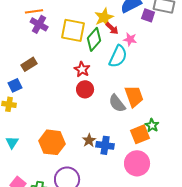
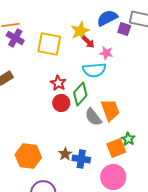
green diamond: (94, 39) -> (80, 94), moved
cyan semicircle: (118, 56) -> (94, 70), turned 60

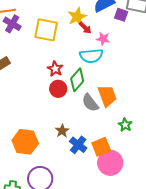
orange square: (116, 148) -> (101, 147), moved
brown star: (65, 154) -> (62, 131), moved
blue cross: (81, 159) -> (78, 145), turned 30

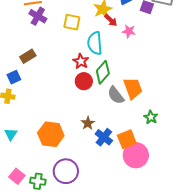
yellow square: (46, 30) -> (72, 22), size x0.7
cyan semicircle: (91, 56) -> (95, 43), moved, turned 90

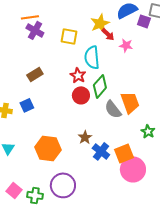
brown rectangle: (28, 56) -> (35, 74), moved
blue square: (14, 77) -> (27, 105), moved

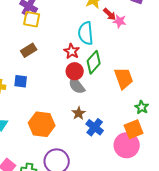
red arrow: (108, 34) -> (110, 14), moved
yellow square: (69, 36) -> (32, 19), moved
blue square: (27, 105) -> (21, 81), turned 32
gray semicircle: (113, 109) -> (77, 85), moved
orange square: (124, 153) -> (134, 129), moved

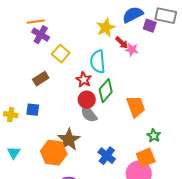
yellow square: (32, 19) -> (61, 54), moved, turned 30
brown star: (79, 113) -> (69, 140), moved, size x1.6

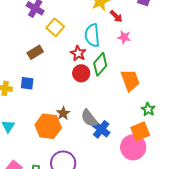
pink star: (132, 50) -> (124, 37), moved
gray semicircle: (89, 114) -> (89, 118), moved
brown star: (69, 140) -> (63, 113), size x0.6

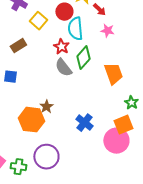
red circle: (81, 73) -> (64, 12), moved
gray semicircle: (89, 118) -> (63, 68), moved

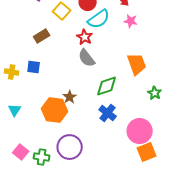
cyan semicircle: (75, 29) -> (99, 19), turned -120
green diamond: (83, 58) -> (107, 86), moved, turned 30
orange square: (123, 125) -> (147, 152), moved

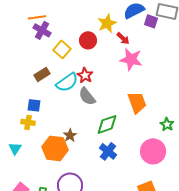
cyan semicircle: (99, 19) -> (67, 82), moved
pink star: (131, 21) -> (131, 59), size x1.6
yellow cross: (12, 72) -> (28, 122), moved
green star: (155, 93) -> (167, 124), moved
pink circle: (140, 131) -> (153, 151), moved

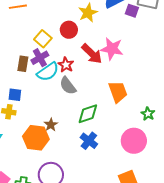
purple cross: (42, 30) -> (40, 58), moved, turned 30
red arrow: (123, 38) -> (92, 54), moved, size x1.6
brown rectangle: (42, 74) -> (23, 64), turned -49

